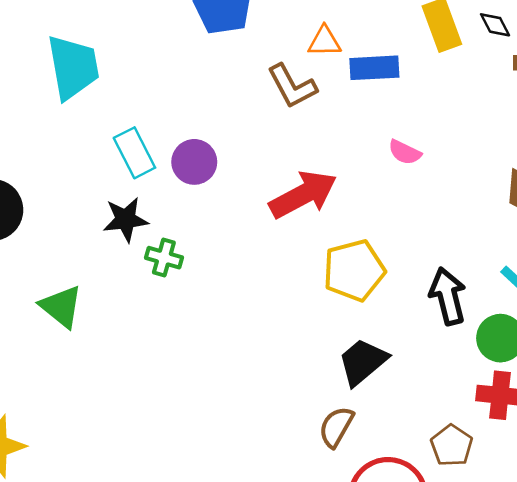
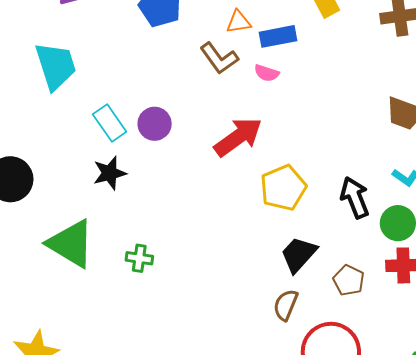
pink semicircle: (405, 152) -> (267, 73), moved
green cross: (164, 258) -> (139, 258), moved
green triangle: (61, 306) -> (71, 244), size x1.5
brown pentagon: (452, 446) -> (349, 280), moved

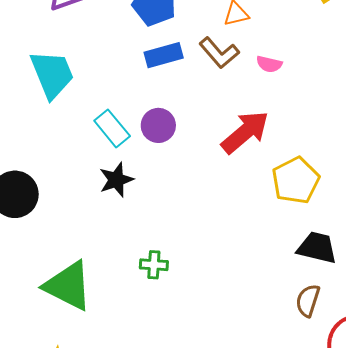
blue rectangle: (278, 36) -> (164, 55), moved
green triangle: (71, 244) -> (68, 286), moved
black trapezoid: (299, 254) -> (317, 248), turned 66

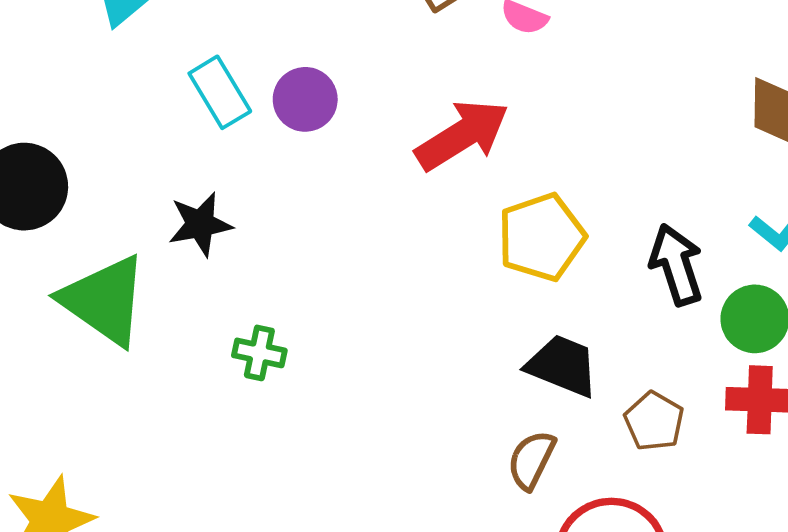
black star: (116, 180) -> (200, 224), moved
green triangle: (68, 286) -> (104, 300), moved

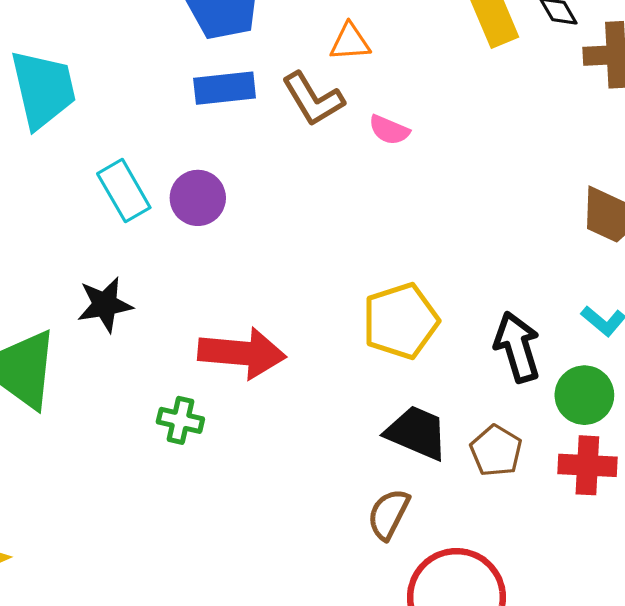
red arrow: (462, 135) -> (242, 353), moved, turned 36
green cross: (259, 353) -> (180, 420), moved
brown pentagon: (654, 421) -> (496, 451), moved

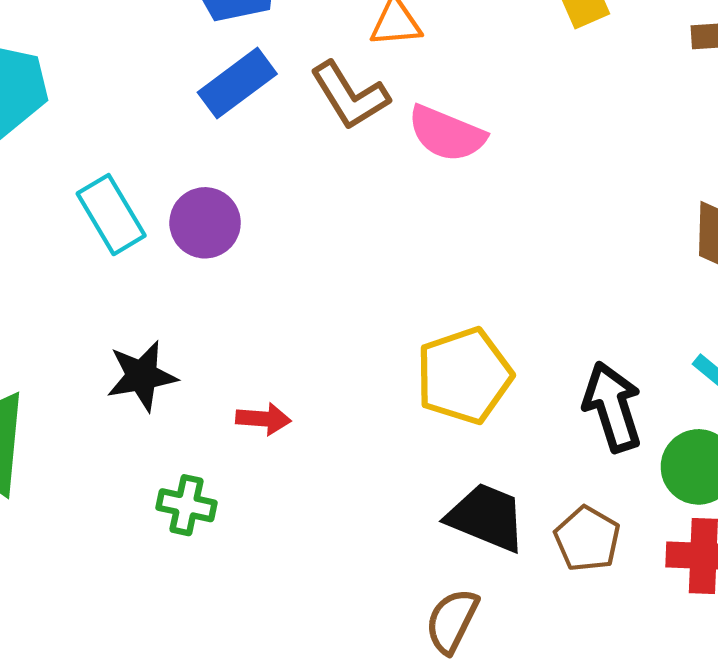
blue rectangle: (225, 88) -> (237, 83), turned -30
pink semicircle: (389, 130) -> (447, 134), size x1.5
black star: (105, 305) -> (142, 376), moved
red arrow: (242, 353) -> (263, 419), size x0.5

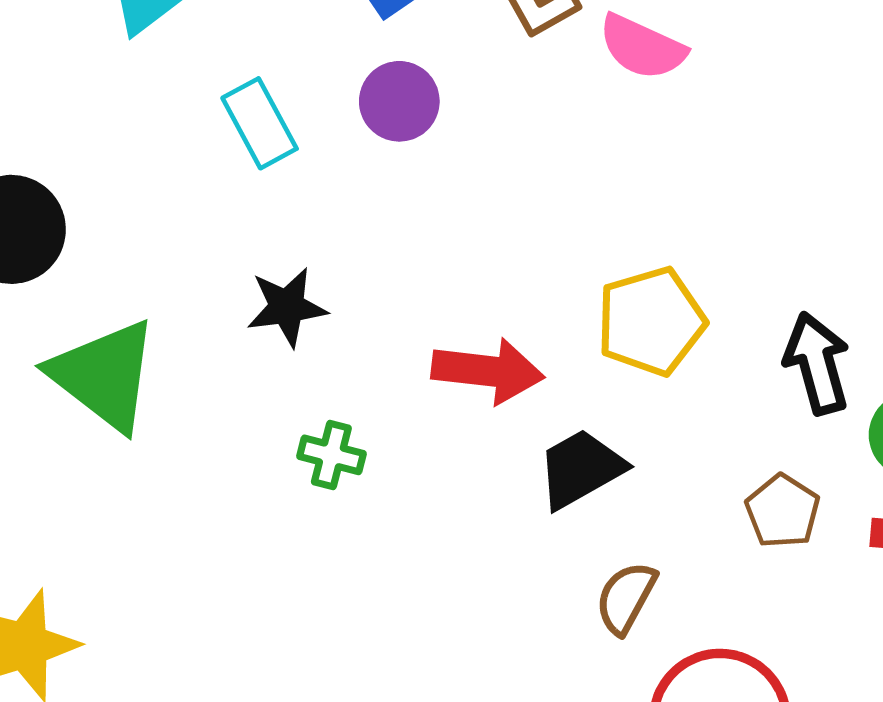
purple circle: (205, 223) -> (399, 101), moved
red arrow: (263, 419) -> (488, 371), moved, size x1.8
black trapezoid: (486, 517) -> (581, 469), moved, turned -54

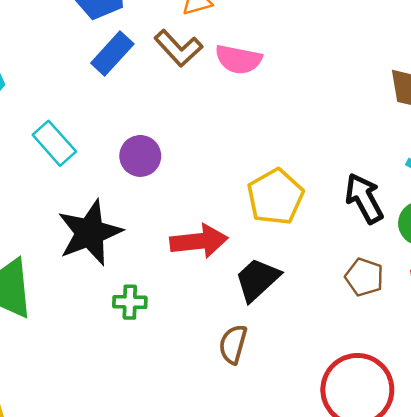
purple circle: (399, 101) -> (140, 156), moved
black star: (287, 307) -> (90, 233), size x1.6
brown semicircle: (626, 598) -> (233, 344), moved

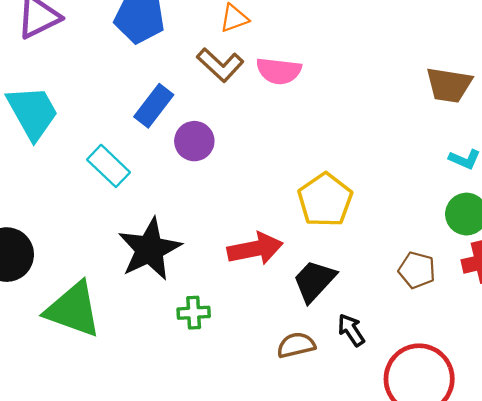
blue rectangle: (112, 54) -> (154, 106), moved
purple circle: (140, 156) -> (194, 141), moved
black arrow: (364, 198) -> (351, 330), moved, size x0.7
brown semicircle: (233, 344) -> (296, 345), turned 66

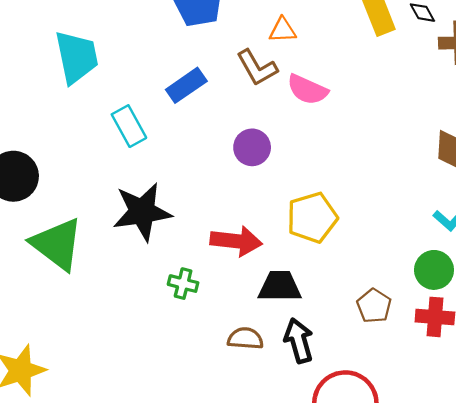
purple circle: (194, 141) -> (252, 147), moved
black trapezoid: (314, 281) -> (280, 287), turned 30
green cross: (194, 313) -> (183, 284), moved
black arrow: (351, 330) -> (299, 341), size x1.4

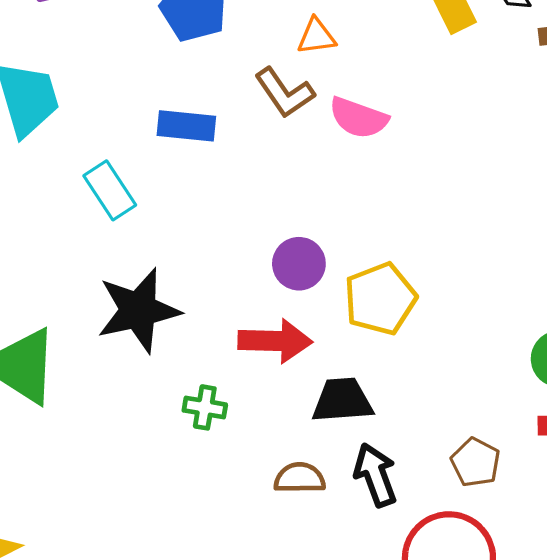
blue rectangle: (186, 85) -> (186, 126), turned 45
purple circle: (252, 147) -> (299, 264), moved
brown pentagon: (374, 306) -> (475, 462), moved

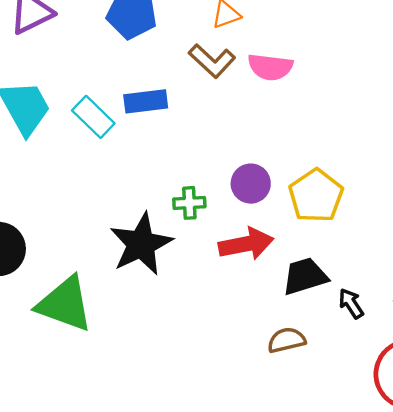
cyan rectangle: (110, 190) -> (93, 117), moved
green cross: (205, 407) -> (189, 203), moved
black arrow: (375, 475) -> (351, 303), moved, size x0.7

